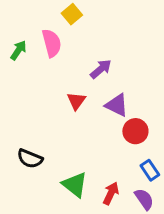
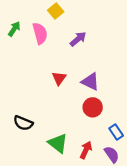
green arrow: (18, 50) -> (14, 29), moved
purple arrow: (101, 69) -> (78, 39), moved
red circle: (135, 131) -> (93, 107), moved

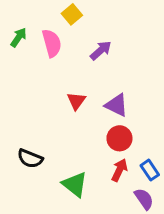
red arrow: (86, 150) -> (119, 170), moved

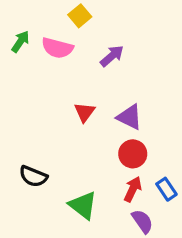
pink semicircle: (52, 43) -> (57, 48), turned 120
purple semicircle: (144, 199) -> (142, 221), moved

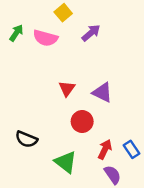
purple arrow: (112, 56) -> (91, 33), moved
red circle: (133, 154) -> (82, 122), moved

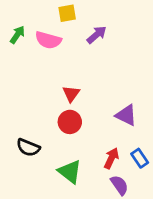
yellow square: (63, 13) -> (67, 13), turned 30
purple triangle: (102, 92) -> (126, 115), moved
red circle: (82, 122) -> (70, 122), moved

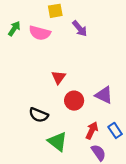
purple arrow: (97, 35) -> (80, 29), turned 91
red circle: (70, 122) -> (74, 101), moved
black semicircle: (28, 147) -> (39, 115), moved

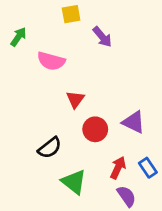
pink semicircle: (40, 33) -> (51, 61), moved
black semicircle: (39, 115) -> (50, 148), turned -60

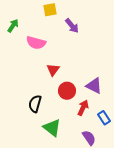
black semicircle: (50, 148) -> (35, 104), turned 144
red arrow: (118, 168) -> (83, 108), moved

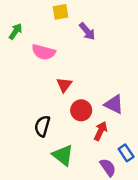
blue rectangle: (104, 118) -> (126, 153), moved

